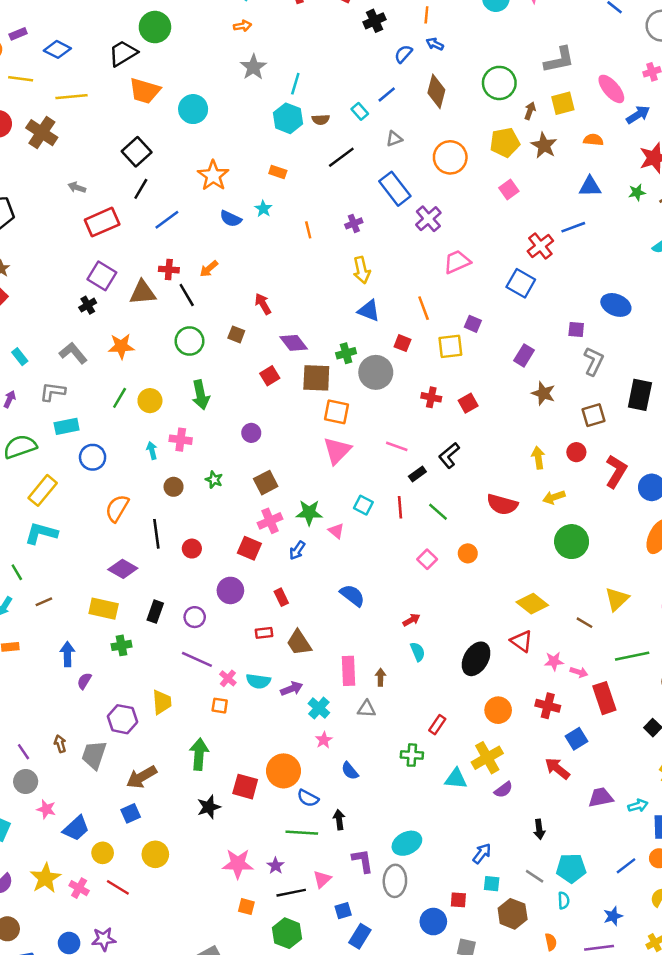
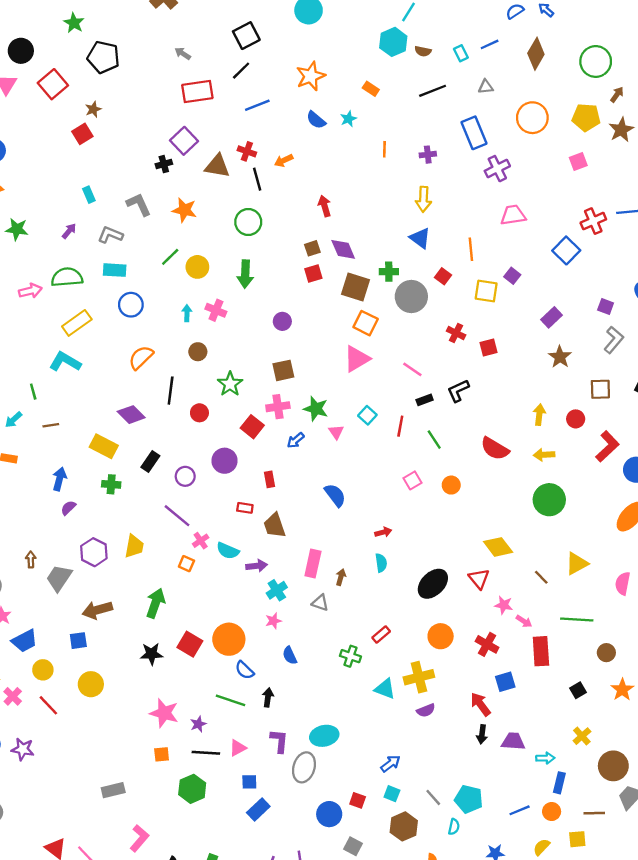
brown square: (236, 334) -> (312, 248), moved, turned 35
green star: (214, 480) -> (230, 384), moved, size x1.5
black arrow: (539, 829) -> (482, 734), moved
orange square: (246, 907) -> (162, 754), turned -35

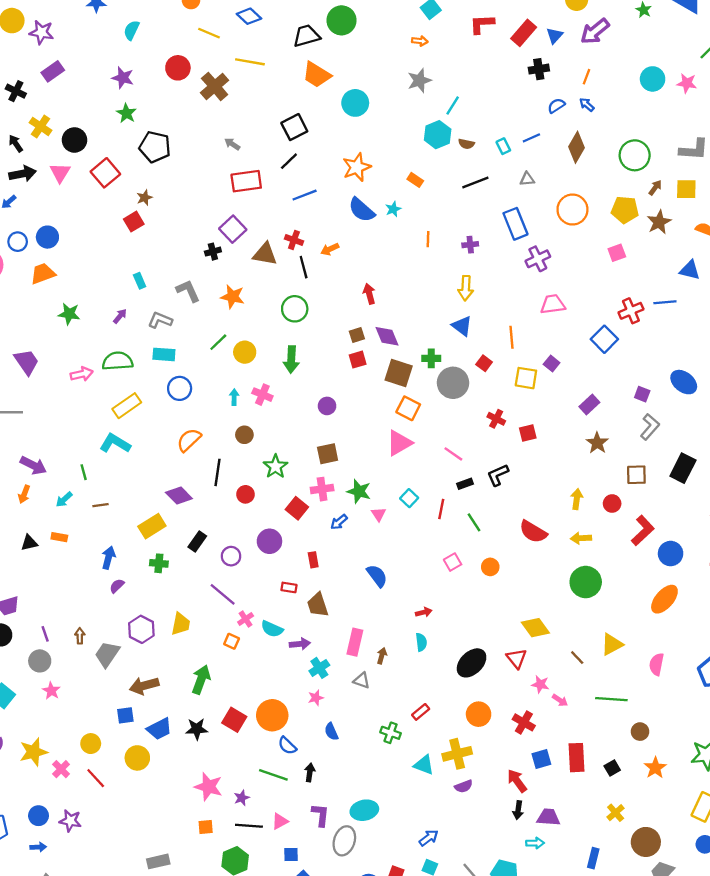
blue semicircle: (316, 120) -> (362, 210), size x1.4
yellow rectangle: (104, 446) -> (152, 526), turned -60
blue trapezoid: (25, 641) -> (159, 729), moved
red rectangle: (541, 651) -> (576, 758), moved
cyan arrow: (545, 758) -> (535, 843), moved

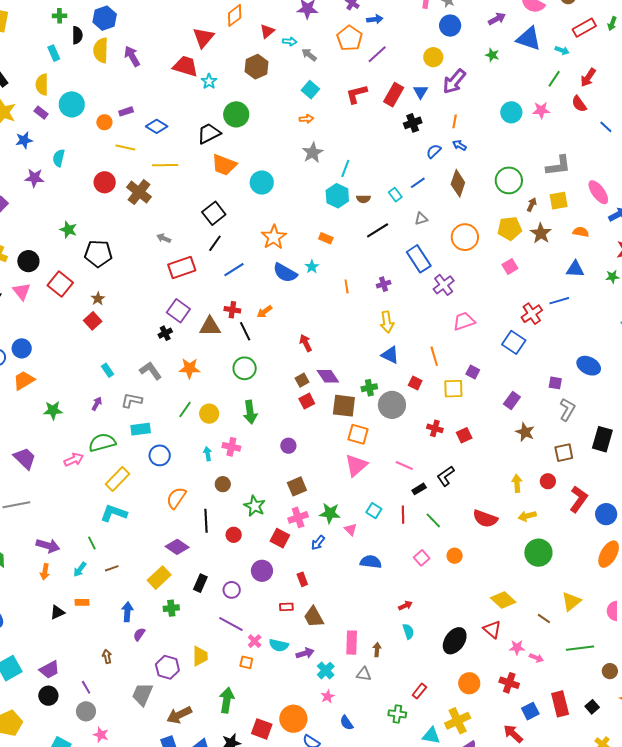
purple star: (123, 78) -> (34, 178), moved
blue semicircle: (377, 576) -> (371, 562), moved, turned -35
brown arrow: (80, 636) -> (107, 657), moved

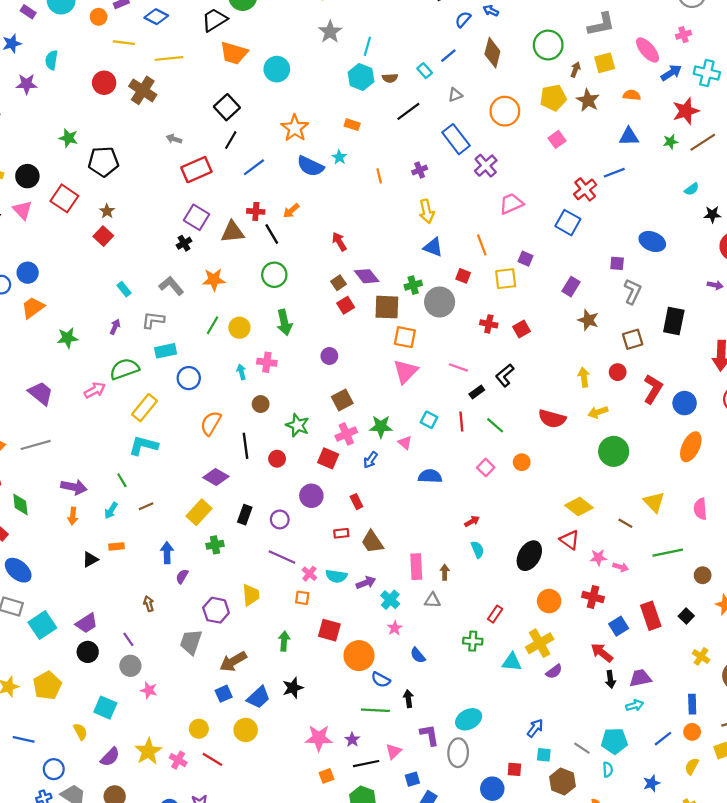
yellow triangle: (571, 601) -> (654, 502), turned -30
green arrow: (227, 700) -> (284, 641), size x0.7
red square: (262, 729) -> (329, 630), moved

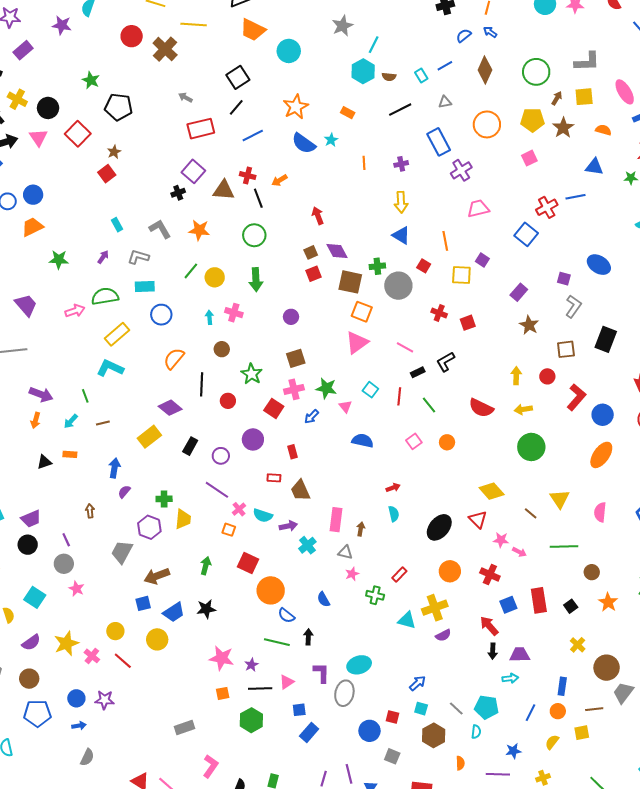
green cross: (215, 545) -> (164, 499), moved
pink star: (395, 628) -> (352, 574), moved
blue line: (663, 739) -> (531, 713), turned -36

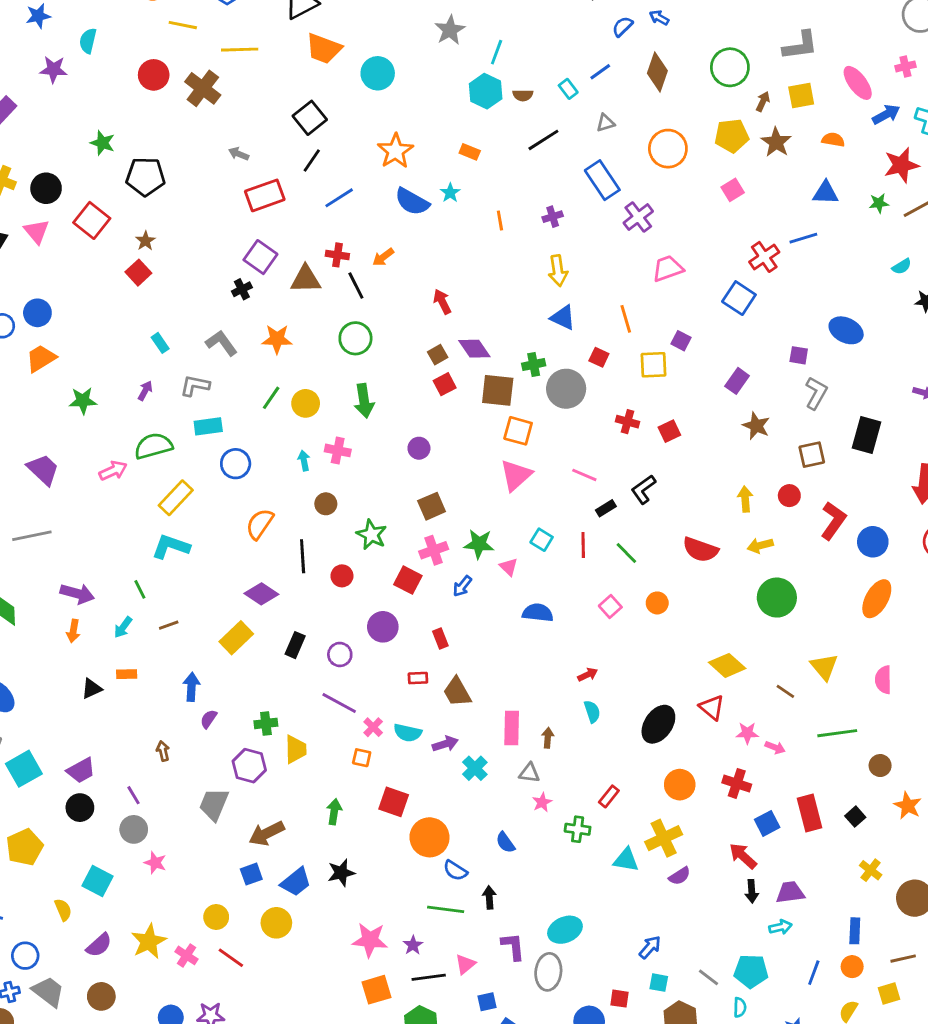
orange square: (223, 693) -> (376, 990), size x1.5

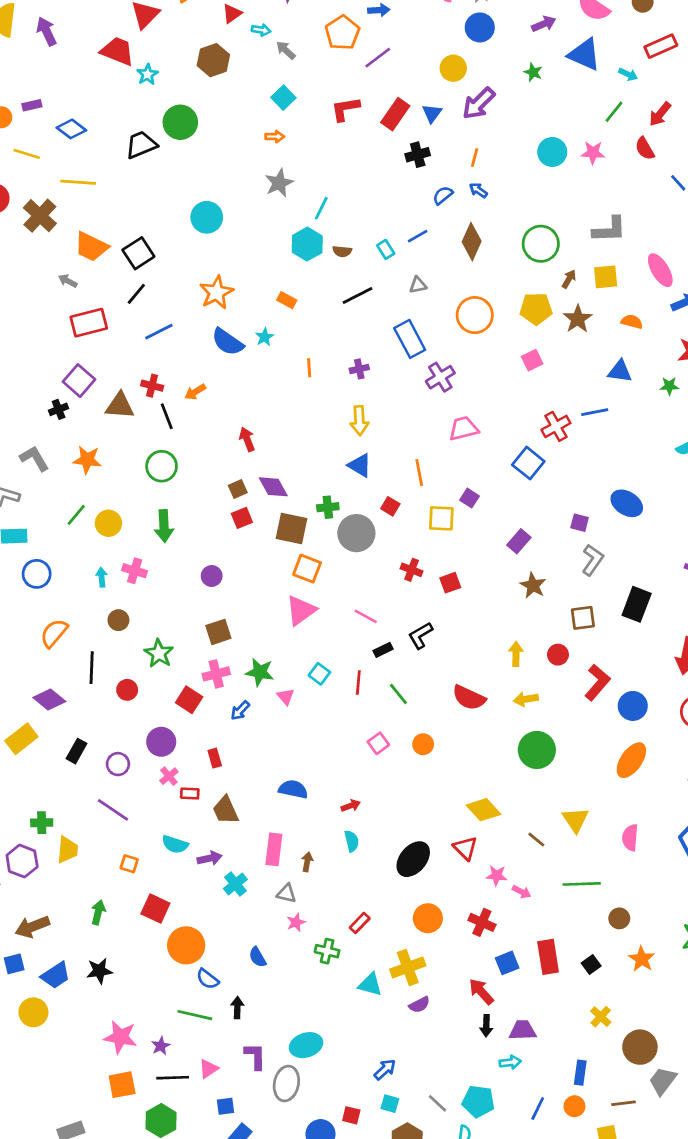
orange trapezoid: (324, 49) -> (91, 247), moved
blue semicircle: (538, 613) -> (293, 789), moved
pink cross: (373, 727) -> (169, 776), moved

